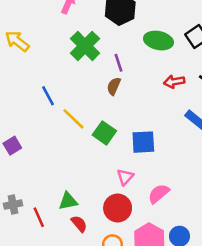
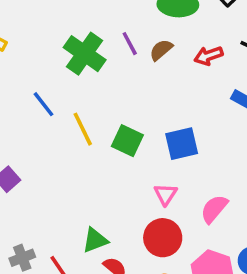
green cross: (85, 46) -> (85, 54), moved
brown semicircle: (114, 86) -> (161, 50), moved, turned 36
yellow line: (73, 119) -> (83, 129), turned 30

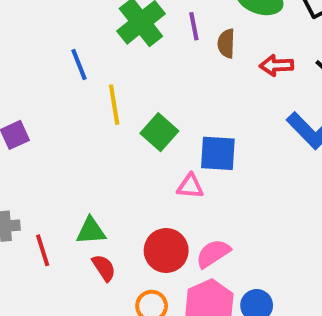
brown semicircle: (161, 50) -> (226, 43), turned -65
pink triangle: (165, 194) -> (190, 186), moved, turned 45
pink semicircle: (214, 209) -> (213, 253), moved

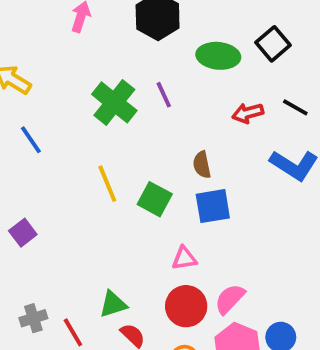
brown semicircle: (226, 43) -> (202, 165), moved
blue line: (79, 64) -> (31, 140), moved
pink triangle: (190, 186) -> (184, 258), moved

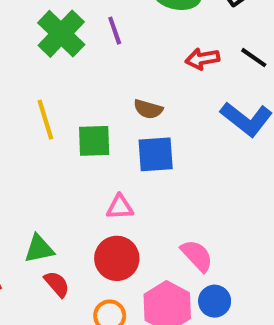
brown semicircle: (202, 165) -> (148, 109), turned -68
green square: (155, 199) -> (94, 141), turned -36
pink semicircle: (230, 299) -> (197, 256), moved, turned 88

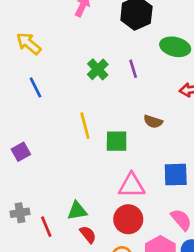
green cross: (61, 34) -> (98, 69), size x0.7
blue square: (156, 154) -> (176, 175), moved
pink triangle: (120, 207) -> (132, 185), size x1.5

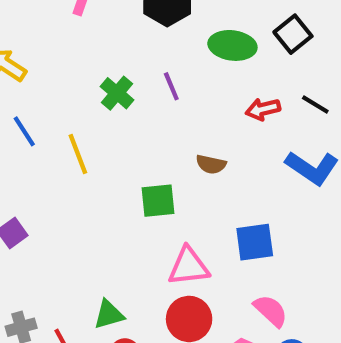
yellow line: (85, 126) -> (78, 154), moved

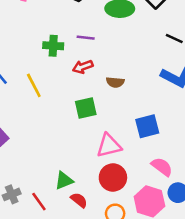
purple line: (171, 86) -> (86, 38), turned -54
green cross: (117, 93) -> (53, 46), turned -30
red arrow: (263, 109) -> (83, 67), moved

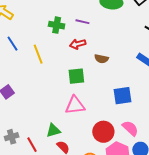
pink triangle: (109, 146) -> (75, 105), moved
red circle: (113, 178) -> (103, 132), moved

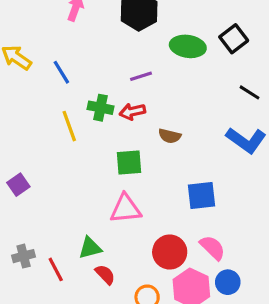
purple line: (82, 22) -> (141, 76), turned -32
green cross: (57, 25) -> (100, 108), moved
blue line: (13, 44) -> (61, 72), moved

